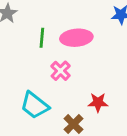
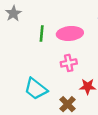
pink cross: (61, 71) -> (69, 63), moved, turned 35

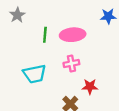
cyan trapezoid: (36, 89) -> (35, 74), moved, turned -50

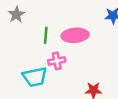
pink cross: (71, 64) -> (57, 61), moved

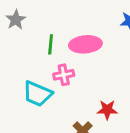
cyan trapezoid: (35, 77) -> (38, 94), turned 35

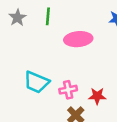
green line: (51, 44) -> (48, 16), moved
pink cross: (64, 75) -> (68, 90), moved

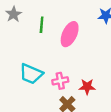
green line: (48, 16) -> (42, 25), moved
pink ellipse: (78, 39) -> (70, 34), turned -60

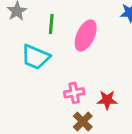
cyan trapezoid: (31, 74) -> (35, 57), moved

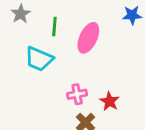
red star: (107, 100) -> (110, 101), turned 30

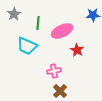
pink ellipse: (88, 38) -> (62, 31), turned 40
red star: (110, 101) -> (77, 50), moved

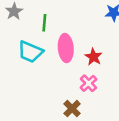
pink ellipse: (62, 31) -> (66, 48), moved, turned -70
pink cross: (54, 71) -> (88, 83), moved, turned -32

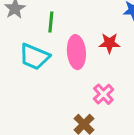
red star: (93, 57) -> (109, 43), moved, turned -30

